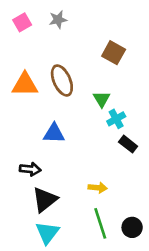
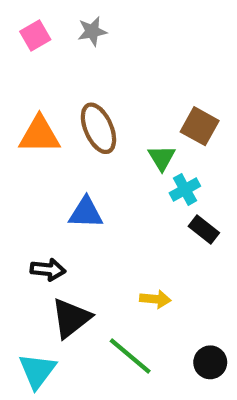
brown square: (114, 53) -> (200, 126), moved
green line: (100, 223) -> (130, 356), moved, turned -32
cyan triangle: (47, 233) -> (37, 371), moved

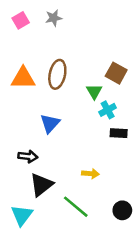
brown ellipse: (98, 128) -> (57, 74), turned 36
blue triangle: (86, 213) -> (50, 123), turned -50
black rectangle: (204, 230) -> (119, 133), turned -35

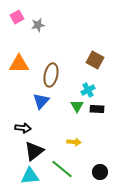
gray star: (54, 18) -> (38, 25), moved
brown ellipse: (57, 74) -> (51, 75), moved
green triangle: (94, 91) -> (77, 106), moved
cyan triangle: (22, 215) -> (30, 176), moved, turned 48

